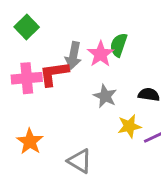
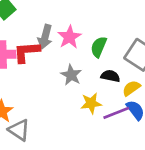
green semicircle: (119, 45) -> (99, 47), moved
gray triangle: (80, 161) -> (19, 130), moved

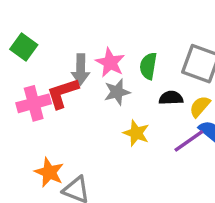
gray star: (71, 75) -> (117, 92), moved, turned -30
yellow star: (91, 103) -> (136, 133), moved, turned -30

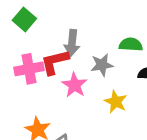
pink star: (110, 63) -> (75, 85), moved
green semicircle: (148, 66) -> (131, 45), turned 80

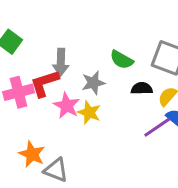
green semicircle: (131, 45) -> (122, 60), turned -150
yellow star: (116, 102) -> (89, 113), moved

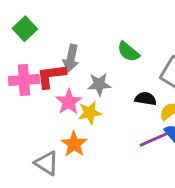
green semicircle: (122, 60) -> (128, 52), moved
yellow star: (89, 113) -> (90, 113), turned 30
orange star: (32, 154) -> (74, 144), moved

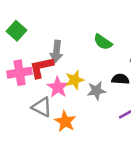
gray star: (99, 84) -> (96, 91), moved
yellow star: (90, 113) -> (75, 80), moved
gray triangle: (47, 163) -> (42, 107), moved

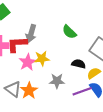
gray star: (96, 91) -> (57, 81), moved
gray triangle: (42, 107) -> (13, 89), moved

